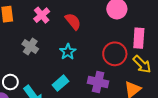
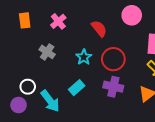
red semicircle: (73, 21) -> (99, 29), moved
red circle: (115, 54) -> (113, 59), moved

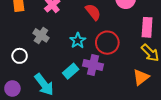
white circle: (28, 87) -> (20, 56), moved
purple cross: (113, 87) -> (93, 65), moved

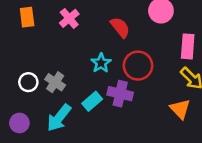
gray cross: (41, 35) -> (55, 82), moved
orange triangle: (141, 77) -> (180, 109), turned -36
cyan arrow: (44, 84) -> (59, 118), turned 75

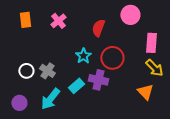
red semicircle: (120, 27) -> (98, 28), turned -120

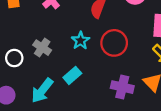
gray cross: (47, 71) -> (42, 48), moved
purple cross: (98, 80) -> (122, 87), moved

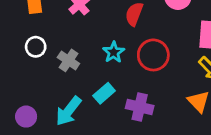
white circle: (14, 58) -> (36, 47), moved
purple cross: (122, 87) -> (140, 107), moved

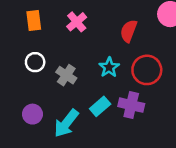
purple cross: (140, 107) -> (131, 105), moved
purple circle: (26, 117) -> (32, 114), moved

